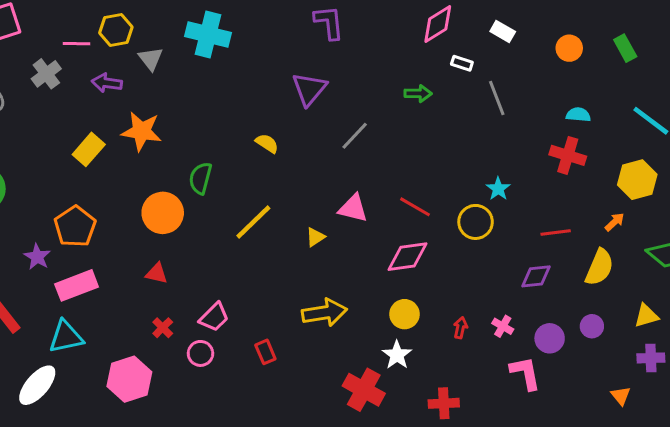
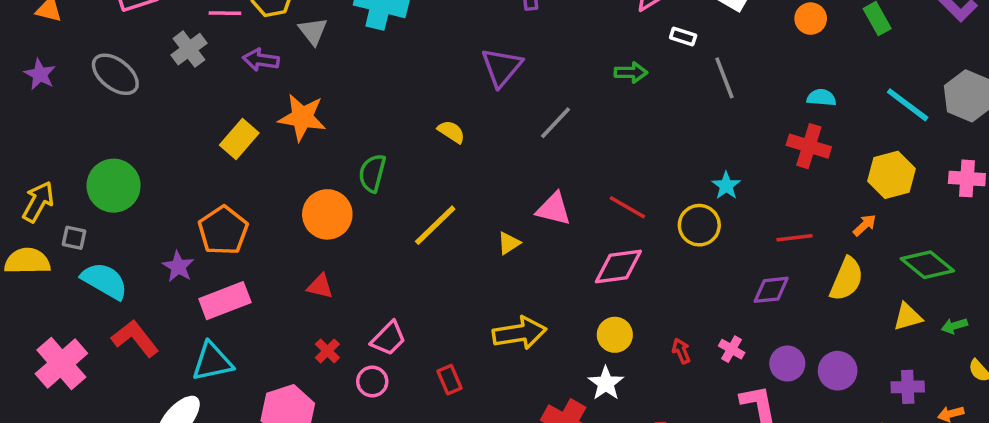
yellow triangle: (646, 316) -> (908, 317), moved
purple circle: (592, 326) -> (838, 371), moved, size x1.4
red arrow: (460, 328) -> (681, 351), turned -35

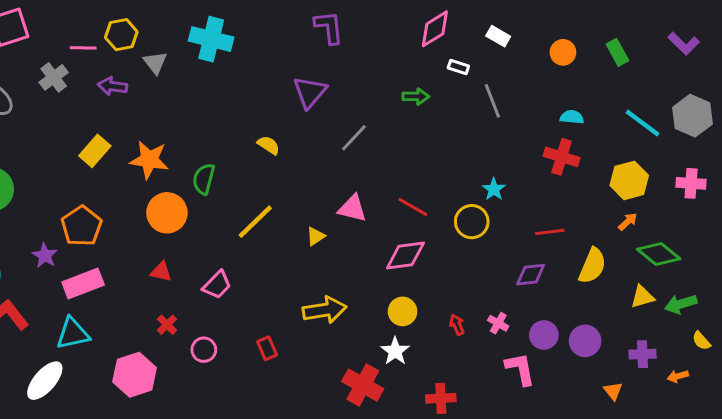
orange star: (302, 117) -> (149, 160), moved
orange arrow: (865, 225) -> (628, 222), moved
green arrow: (954, 326) -> (681, 304), size x1.5
pink trapezoid: (388, 338) -> (217, 285), moved

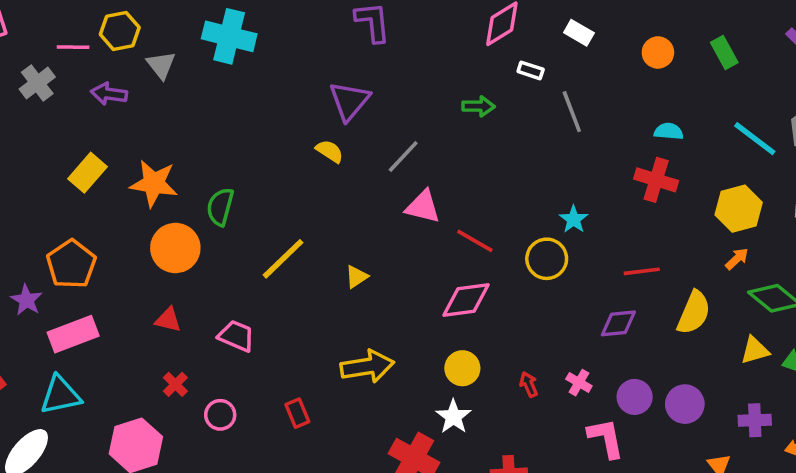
yellow semicircle: (269, 145) -> (330, 151), moved
pink triangle: (352, 208) -> (423, 207), moved
pink trapezoid: (217, 285) -> (236, 336), turned -112

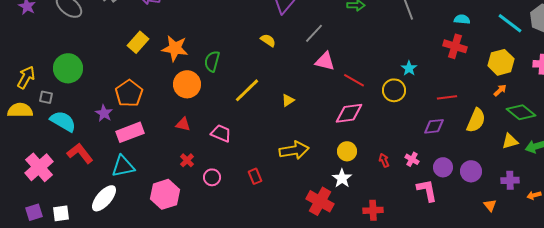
yellow semicircle: (330, 151) -> (268, 40), moved

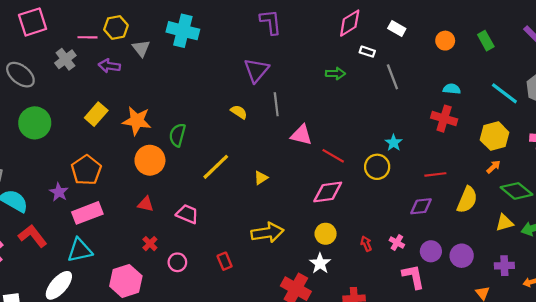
gray line: (314, 33) -> (276, 104), moved, turned -50
green circle: (68, 68) -> (35, 123), moved

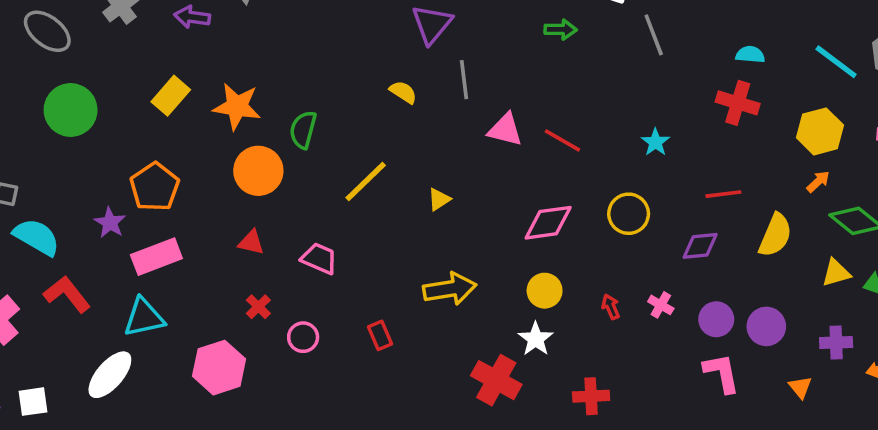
red line: (333, 156) -> (562, 140), moved
yellow circle: (377, 167) -> (629, 214), moved
pink L-shape: (413, 277) -> (722, 373), moved

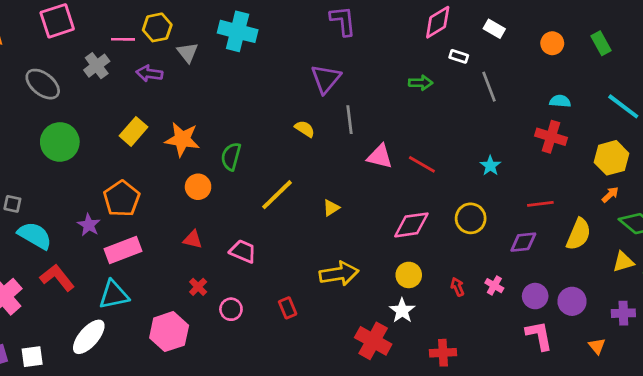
orange circle: (258, 171) -> (198, 187), size x0.7

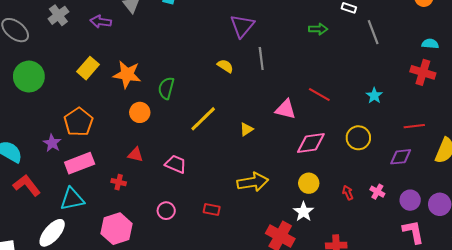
pink triangle: (380, 156) -> (286, 109), moved
red cross: (198, 287) -> (119, 182), moved, turned -32
red rectangle: (288, 308) -> (212, 210), turned -56

